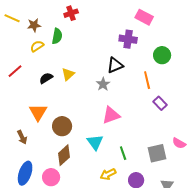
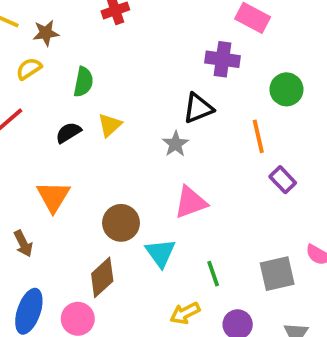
green semicircle: (57, 36) -> (83, 82), moved
yellow semicircle: (37, 46) -> (29, 69), moved
brown circle: (62, 126) -> (121, 223), moved

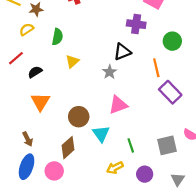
black semicircle: (68, 133) -> (35, 72), moved
purple rectangle: (283, 180) -> (170, 92), size x1.5
brown arrow: (23, 244) -> (28, 139), moved

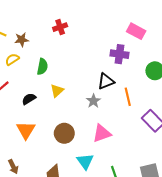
orange line: (156, 68) -> (128, 97), moved
black semicircle: (35, 72) -> (29, 99), moved
brown circle: (79, 117) -> (64, 133), moved

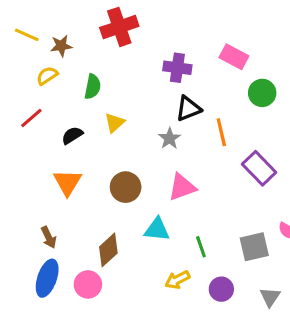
red cross: (60, 27) -> (119, 27), size x1.6
pink rectangle: (136, 31) -> (234, 57), moved
purple cross: (119, 54) -> (177, 68), moved
cyan triangle: (85, 161) -> (157, 229), turned -48

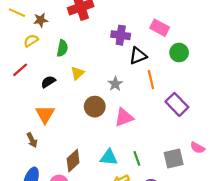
black triangle: (188, 109) -> (138, 56), moved
brown circle: (126, 187) -> (95, 107), moved
cyan triangle: (157, 229) -> (109, 157), moved
brown arrow: (49, 237) -> (32, 140), moved

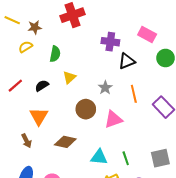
red line: (20, 70) -> (15, 86), moved
orange line: (151, 80) -> (134, 94), moved
brown diamond: (73, 161) -> (65, 142), moved, turned 55

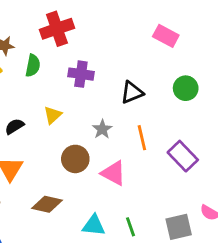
pink rectangle: (147, 35) -> (166, 36), moved
purple cross: (110, 42) -> (81, 74), moved
green semicircle: (55, 54) -> (33, 66), moved
pink triangle: (113, 119) -> (113, 173), turned 48

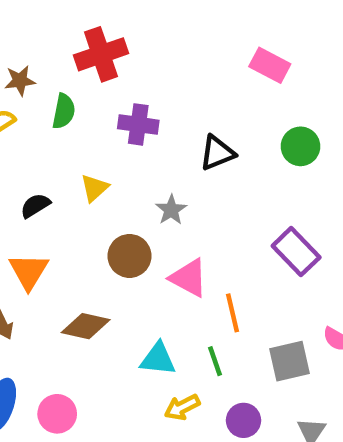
orange line: (142, 138) -> (233, 313), moved

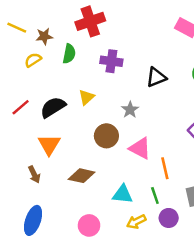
black semicircle: (35, 206) -> (53, 107), size x1.5
pink circle: (57, 414) -> (89, 225), moved
purple circle: (243, 420) -> (169, 218), moved

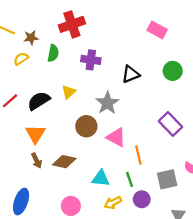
gray star: (130, 110) -> (107, 103), size x1.5
brown arrow: (34, 174) -> (37, 161), moved

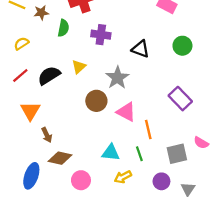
yellow semicircle: (21, 59) -> (21, 43), moved
black triangle: (131, 74) -> (141, 49), turned 42
orange triangle: (35, 134) -> (30, 111), moved
brown diamond: (64, 162) -> (60, 158), moved
purple circle: (142, 199) -> (161, 181), moved

